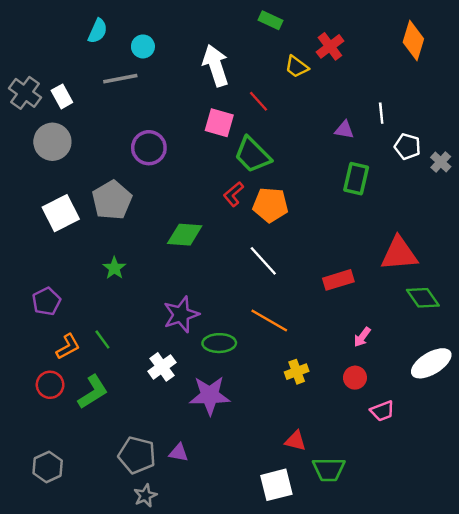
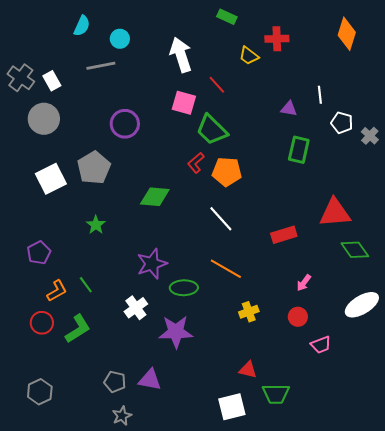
red cross: (330, 46) -> (277, 39), turned 35
purple triangle: (179, 453) -> (150, 380), size x1.4
gray pentagon: (137, 455) -> (115, 382), size x0.7

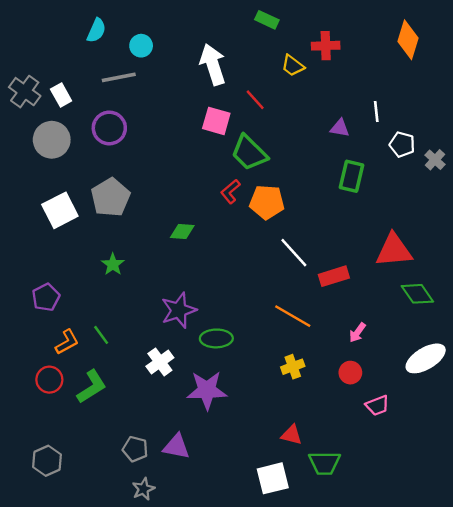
purple circle: (125, 124) -> (109, 128), moved
green diamond: (155, 197) -> (182, 231), size x0.7
white line: (221, 219) -> (294, 253), moved
orange line: (226, 269) -> (293, 316), moved

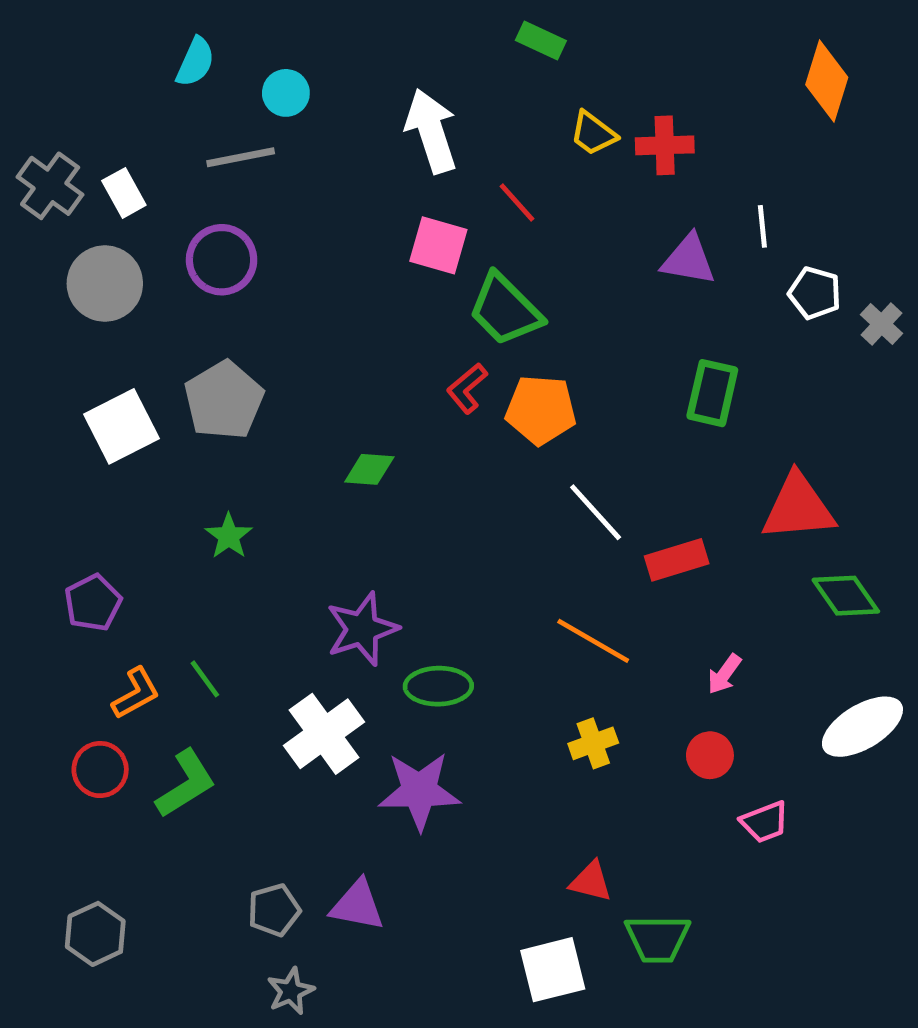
red cross: (326, 46) -> (665, 145), moved
purple triangle: (340, 128) -> (689, 260), size x1.4
green rectangle: (352, 176) -> (712, 393), moved
white cross: (160, 362) -> (324, 734), size x1.4
gray pentagon: (135, 449) -> (274, 910), turned -30

